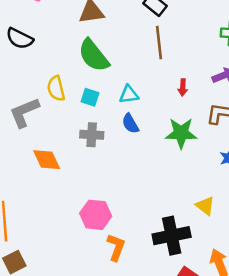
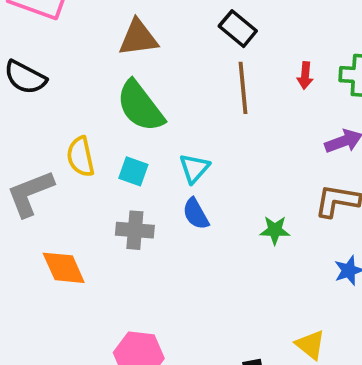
red arrow: (183, 87) -> (305, 75), moved
cyan triangle: (129, 94) -> (194, 168), turned -42
green star: (181, 133) -> (275, 230), size x0.6

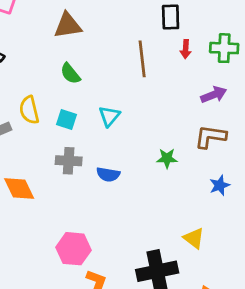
black rectangle: (238, 29) -> (171, 17), moved, turned 50
green semicircle: (140, 106) -> (70, 73), size x0.6
blue semicircle: (196, 214) -> (108, 174), moved, turned -50

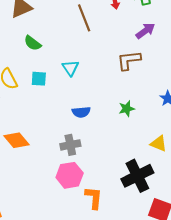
brown L-shape: (210, 137) -> (129, 60), moved
green star: (167, 158) -> (127, 109), moved
gray cross: (69, 161) -> (70, 145), moved

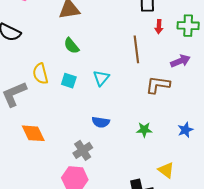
brown line: (84, 18) -> (136, 49), moved
gray cross: (70, 145) -> (83, 150), turned -36

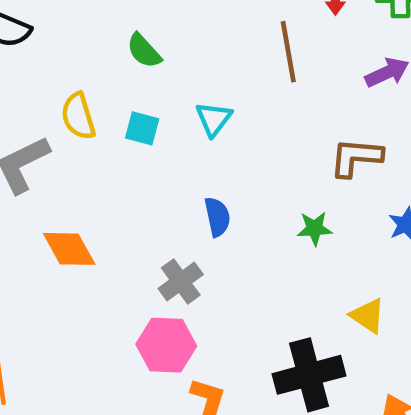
brown L-shape: (158, 85) -> (356, 157), moved
blue semicircle: (101, 122) -> (217, 217), turned -108

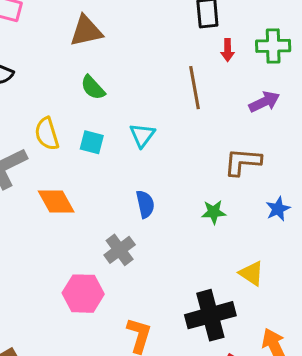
orange diamond: (69, 249) -> (56, 202), moved
pink hexagon: (166, 345) -> (83, 294), moved

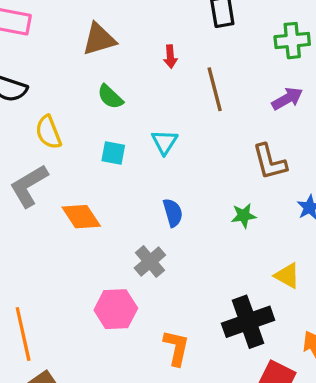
red arrow: (228, 50) -> (170, 57), moved
yellow semicircle: (47, 134) -> (48, 132), moved
brown L-shape: (243, 162) -> (270, 162), turned -105

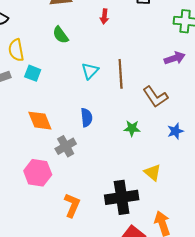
brown line: (215, 89) -> (121, 74), moved
cyan square: (113, 153) -> (33, 73), moved
brown L-shape: (270, 162) -> (155, 97), turned -30
orange diamond: (81, 217) -> (40, 121), moved

